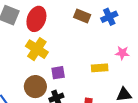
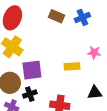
purple square: (58, 73) -> (32, 70), size x1.5

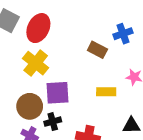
brown rectangle: (56, 16) -> (97, 50), moved

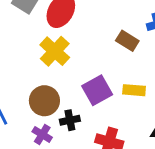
purple square: (57, 93) -> (97, 90), moved, turned -30

